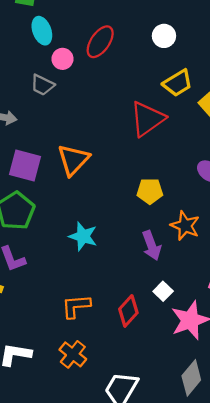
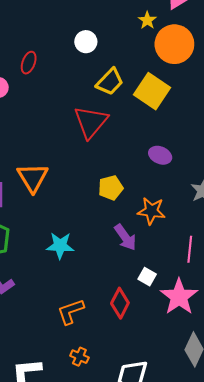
red ellipse: (100, 42) -> (29, 63), size x0.7
orange cross: (73, 354) -> (79, 357), size x0.7

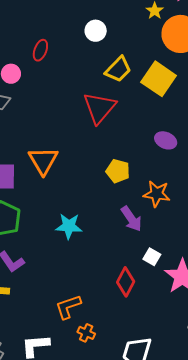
yellow pentagon: (111, 188) -> (118, 171), turned 30
orange L-shape: (71, 312) -> (68, 307), moved

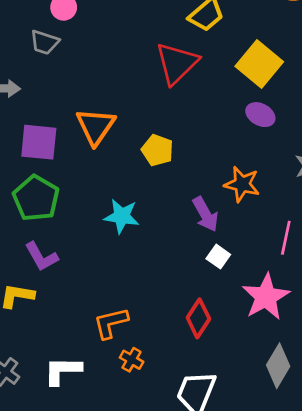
yellow square: (159, 79) -> (259, 64), moved
yellow pentagon: (118, 171) -> (157, 150), moved
white square: (152, 257) -> (218, 257), moved
red diamond: (126, 282) -> (198, 318), moved

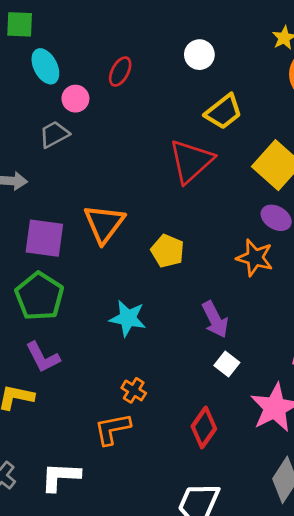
gray trapezoid: (44, 42) -> (54, 134), turned 132
orange star: (242, 184) -> (255, 258), moved
orange cross: (132, 360) -> (134, 390), moved

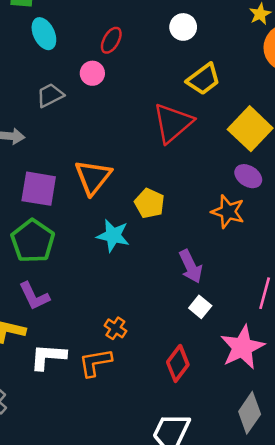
pink circle: (75, 99) -> (92, 73), moved
cyan star: (128, 318) -> (113, 236), moved
white L-shape: (60, 477) -> (48, 357), moved

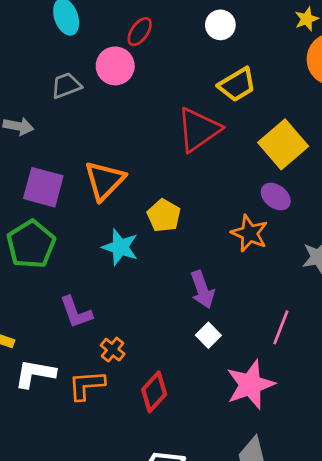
pink circle: (92, 73) -> (115, 66), size x1.4
purple L-shape: (34, 296) -> (76, 312), moved
red diamond: (178, 363) -> (154, 392), moved

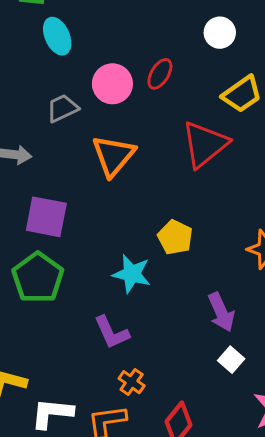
red ellipse: (140, 32) -> (160, 74), moved
orange triangle: (104, 181) -> (113, 156), moved
purple L-shape: (76, 312) -> (112, 332), moved

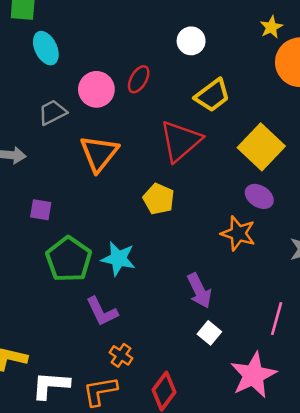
purple square: (46, 217) -> (41, 210), size x0.6
yellow pentagon: (175, 237) -> (159, 199), moved
green pentagon: (38, 278) -> (69, 259), moved

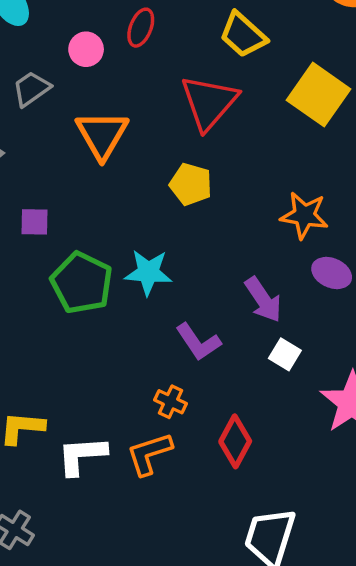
pink circle: (96, 89) -> (86, 49), size x0.7
yellow trapezoid: (212, 95) -> (243, 35), turned 87
purple ellipse: (259, 196) -> (332, 273), moved
purple L-shape: (102, 312) -> (198, 342), moved

